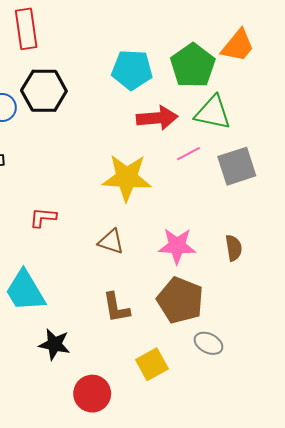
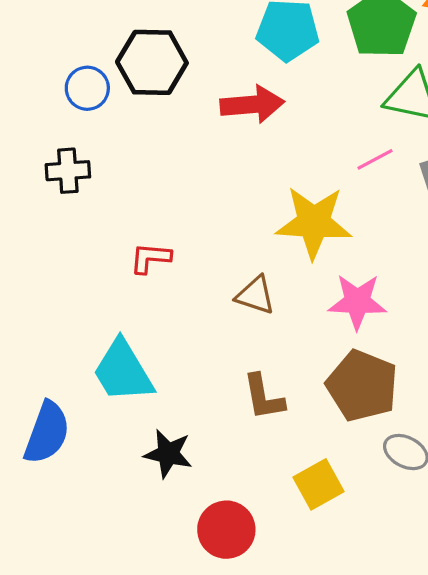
red arrow: (157, 118) -> (252, 104), moved
yellow star: (127, 178) -> (314, 222), moved

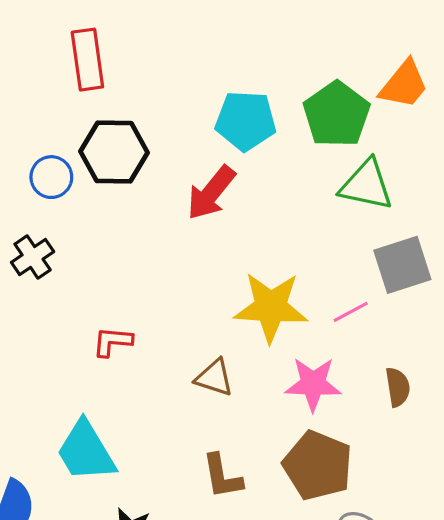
red arrow: (252, 104) -> (211, 193), turned 134
pink line: (375, 159) -> (351, 312), moved
black cross: (68, 171) -> (33, 257), turned -30

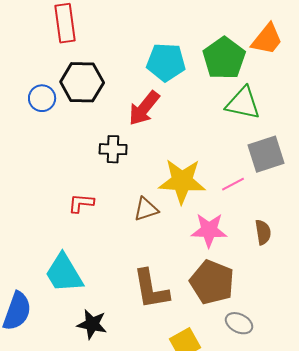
black cross: (33, 257) -> (113, 149), moved, turned 36
brown triangle: (214, 378) -> (146, 209), moved, turned -36
brown L-shape: (222, 476) -> (151, 289), size x1.4

